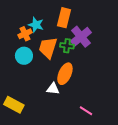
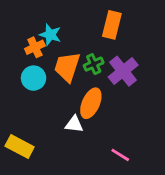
orange rectangle: (64, 18) -> (112, 25), moved
purple cross: (81, 37) -> (123, 71), moved
green cross: (67, 46) -> (94, 64), turned -32

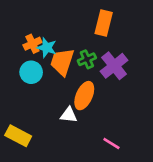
cyan star: (50, 35) -> (47, 48), moved

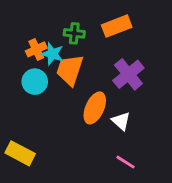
orange rectangle: (104, 23) -> (117, 26), turned 55
green cross: (87, 59) -> (74, 33), moved, turned 30
white triangle: (69, 115) -> (121, 121), moved, turned 36

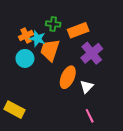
orange rectangle: (117, 26) -> (78, 30), moved
white triangle: (121, 121) -> (87, 87), turned 32
pink line: (125, 162) -> (90, 116), turned 32

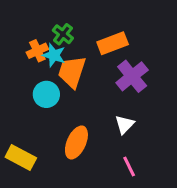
green cross: (53, 24) -> (63, 34), moved, turned 32
cyan circle: (25, 58) -> (46, 94), moved
orange ellipse: (68, 77) -> (76, 142), moved

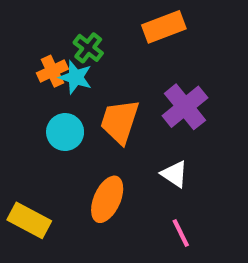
orange rectangle: (113, 43) -> (164, 27), moved
orange trapezoid: (72, 72) -> (120, 121), moved
white triangle: (125, 124) -> (174, 174), turned -40

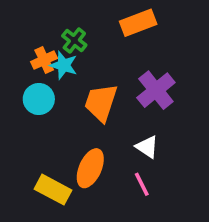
cyan circle: (65, 132) -> (39, 99), moved
yellow rectangle: (29, 220) -> (53, 190), moved
pink line: (181, 233) -> (142, 184), moved

